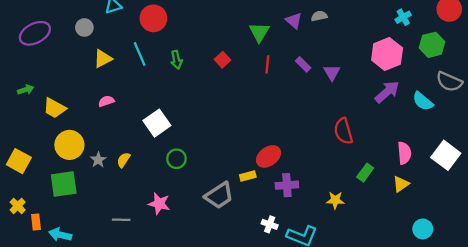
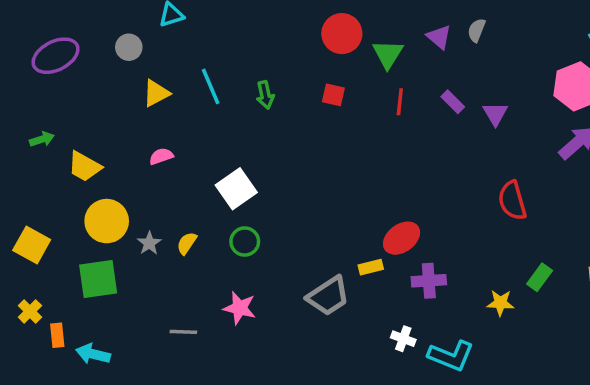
gray semicircle: (319, 16) -> (477, 30), turned -56
red circle: (153, 18) -> (342, 34), moved
red square: (222, 60) -> (333, 95), turned -35
green circle: (176, 159) -> (245, 242), moved
green rectangle: (365, 173) -> (540, 277), moved

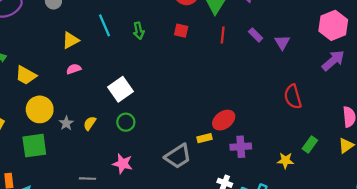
yellow triangle: (156, 93) -> (71, 40), moved

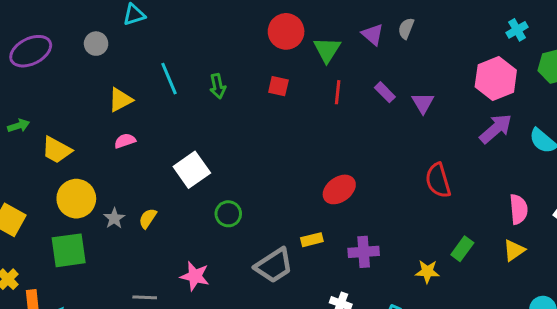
red ellipse: (224, 120) -> (339, 189), moved
green circle: (126, 122) -> (228, 214), moved

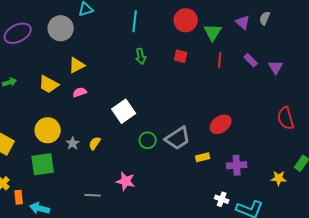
gray circle: (96, 44) -> (61, 28), size x1.6
cyan line: (169, 79) -> (135, 21), moved, turned 30
yellow trapezoid: (57, 150) -> (49, 84), moved
gray trapezoid: (274, 265) -> (178, 138), moved

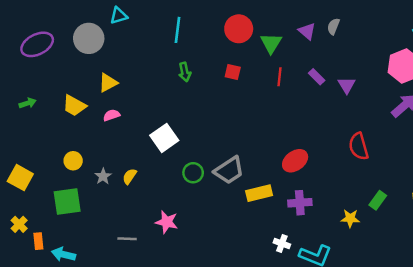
red ellipse: (221, 124) -> (295, 161), moved
yellow circle: (48, 130) -> (73, 161), size x0.6
yellow rectangle: (203, 157) -> (259, 193), size x1.5

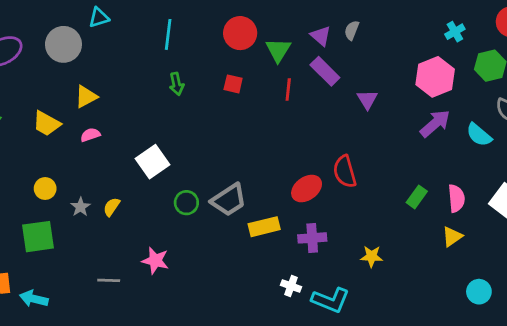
purple rectangle: (317, 77) -> (325, 71), moved, size x1.5
red semicircle: (359, 146) -> (345, 172), moved
green rectangle: (378, 200) -> (417, 197), moved

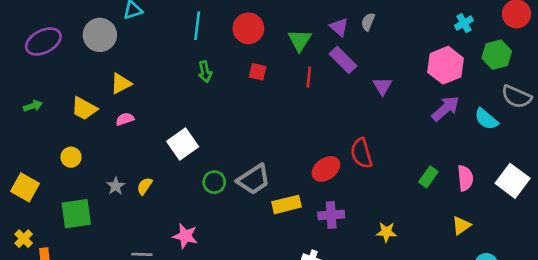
red circle: (240, 33) -> (248, 28), moved
yellow circle: (45, 189) -> (71, 157), moved
yellow triangle: (452, 237) -> (461, 225), moved

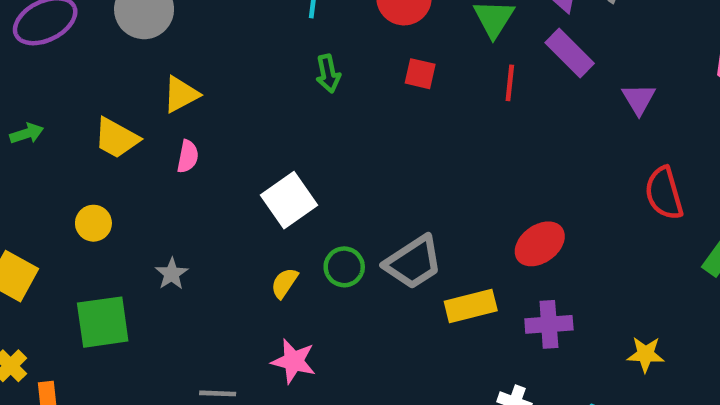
pink semicircle: (125, 119) -> (188, 156), turned 120
red semicircle: (361, 153) -> (664, 193), moved
yellow semicircle: (145, 186) -> (284, 283), moved

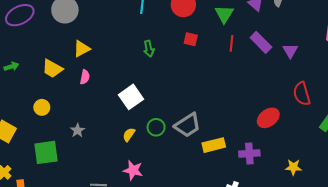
purple rectangle: (570, 53) -> (261, 42), moved
green arrow: (328, 74) -> (149, 49), moved
red ellipse: (540, 244) -> (268, 118), moved

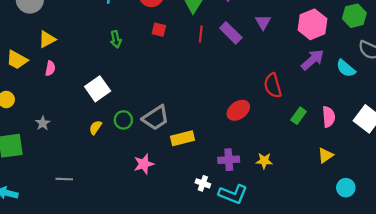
purple triangle: (290, 51) -> (263, 22), moved
purple cross: (249, 153) -> (229, 160), moved
pink star: (133, 170) -> (144, 164), moved, turned -30

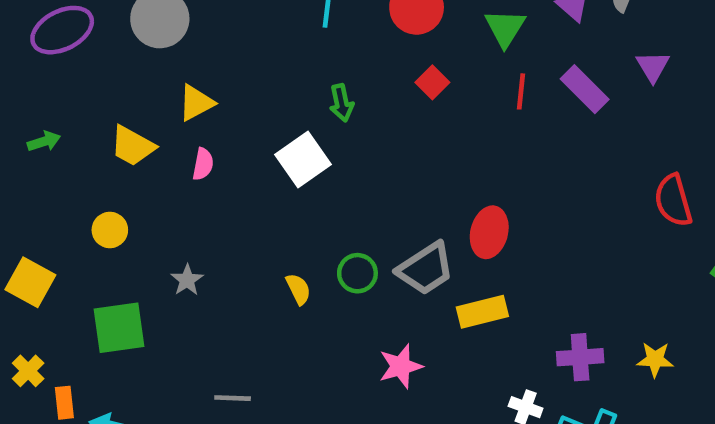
red square: (159, 30) -> (432, 82), turned 32
white square: (98, 89) -> (303, 160), moved
red ellipse: (238, 110) -> (489, 232), moved, turned -40
yellow semicircle: (95, 127) -> (298, 289), turned 120

